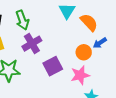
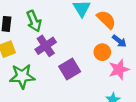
blue arrow: (100, 43) -> (119, 41), turned -104
pink star: (80, 75) -> (119, 69), moved

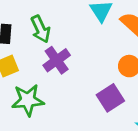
purple square: (70, 69) -> (110, 98), moved

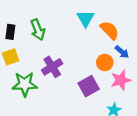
purple cross: (57, 60) -> (52, 67), moved

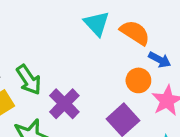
green arrow: (38, 30) -> (29, 80), moved

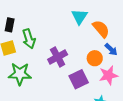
purple cross: (64, 104) -> (58, 57), moved

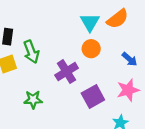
orange semicircle: (101, 29) -> (118, 19), moved, turned 96
orange circle: (95, 58) -> (91, 49), moved
green star: (20, 74) -> (33, 100), moved, size x0.7

